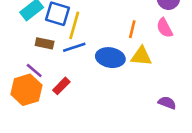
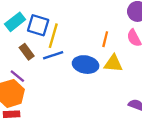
brown rectangle: (45, 43) -> (27, 52), turned 42
red rectangle: (61, 86) -> (12, 114), moved, turned 42

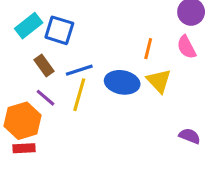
yellow line: (53, 36) -> (79, 95), moved
yellow triangle: (113, 63) -> (159, 81), turned 42
purple line: (17, 76) -> (46, 98), moved

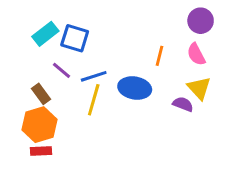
brown rectangle: (44, 66) -> (41, 94), moved
yellow triangle: (159, 81) -> (199, 88), moved
purple line: (46, 98) -> (61, 70), moved
purple semicircle: (190, 136) -> (183, 104), moved

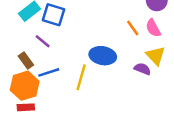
orange line: (160, 56) -> (133, 28), moved, turned -49
blue line: (94, 76) -> (49, 72), moved
yellow line: (94, 100) -> (81, 77), moved

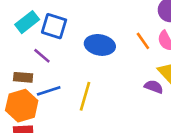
blue ellipse: (103, 56) -> (100, 45), moved
brown rectangle: (26, 60) -> (23, 77), turned -49

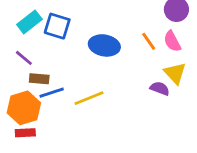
purple line: (42, 56) -> (24, 58), moved
brown rectangle: (23, 77) -> (39, 79), moved
yellow line: (85, 96) -> (89, 98), turned 52

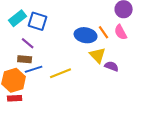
blue ellipse: (104, 45) -> (86, 35), moved
purple line: (24, 58) -> (28, 43), moved
yellow triangle: (175, 73) -> (98, 55), moved

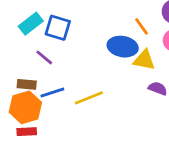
orange line: (104, 32) -> (142, 26), moved
yellow triangle: (98, 55) -> (144, 60), moved, turned -36
brown rectangle: (25, 59) -> (27, 84), moved

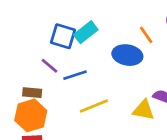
cyan rectangle: (31, 24) -> (86, 32), moved
yellow triangle: (144, 60) -> (143, 110), moved
blue line: (52, 93) -> (75, 75), moved

